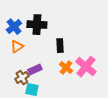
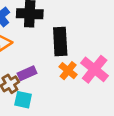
black rectangle: (60, 46) -> (60, 42), size x1.5

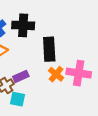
pink cross: (95, 69) -> (79, 73), turned -30

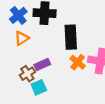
cyan square: (17, 99) -> (39, 87), turned -35

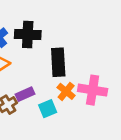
cyan square: (39, 87) -> (48, 109), moved

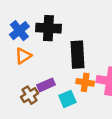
orange cross: (66, 91) -> (85, 82), turned -30

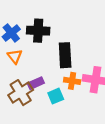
orange triangle: (23, 56) -> (15, 56), turned -35
brown cross: (30, 95) -> (21, 93), size x1.5

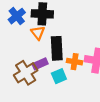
black rectangle: (65, 55) -> (57, 48), moved
orange triangle: (15, 56) -> (38, 33), moved

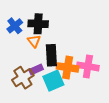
orange cross: (75, 62) -> (68, 67), size x1.5
cyan square: (59, 76) -> (53, 81), size x1.5

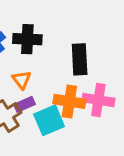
orange triangle: (34, 41) -> (22, 80), moved
black rectangle: (51, 55) -> (80, 59), moved

